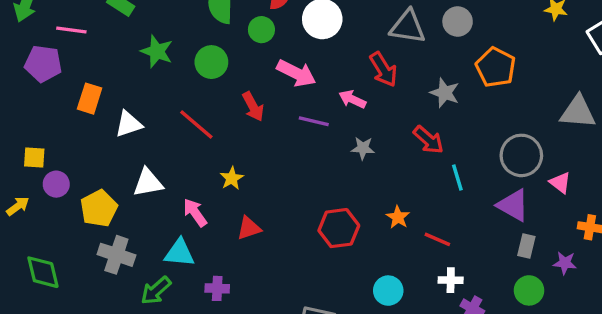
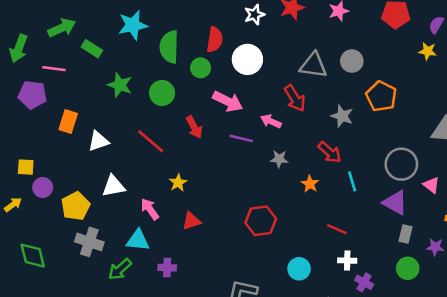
orange star: (398, 217) -> (310, 184), moved

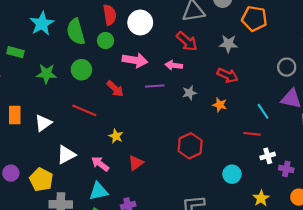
gray circle: (401, 164) -> (287, 67), size x0.7
cyan line: (352, 181) -> (263, 111), moved

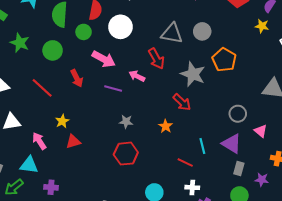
gray star: (228, 44) -> (193, 74), size x1.4
gray star: (189, 93) -> (126, 122), moved
red triangle: (136, 163) -> (73, 142), moved

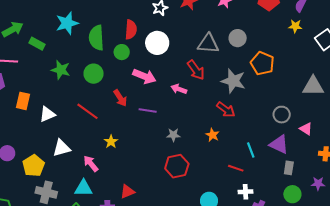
purple line: (113, 89) -> (148, 110), moved
red triangle: (73, 142) -> (127, 192), moved
purple star: (262, 180) -> (318, 184), moved

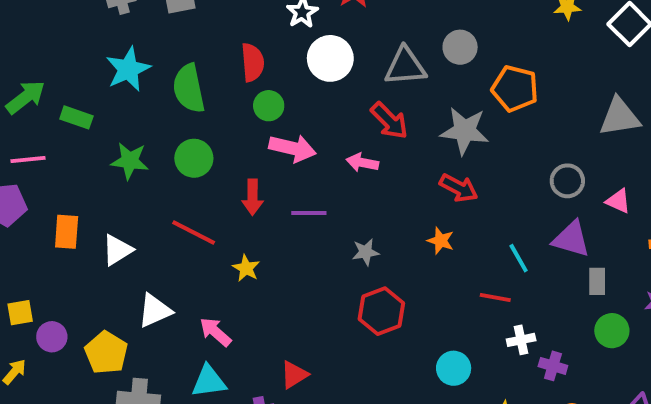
white circle: (157, 43) -> (330, 58), moved
green circle: (122, 52) -> (269, 106), moved
red arrow: (120, 98) -> (253, 197), turned 42
yellow star: (111, 142) -> (246, 268), moved

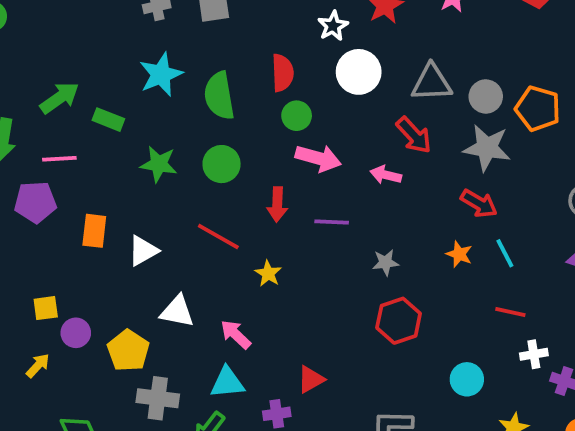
gray circle: (460, 47) -> (486, 96), moved
cyan line: (519, 258) -> (505, 253), moved
white triangle: (155, 311) -> (177, 311), turned 33

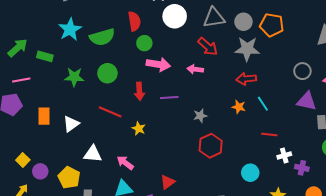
green semicircle: (219, 96) -> (102, 37), turned -90
red arrow: (479, 203) -> (246, 79), turned 150
yellow square: (46, 308) -> (23, 160), turned -32

